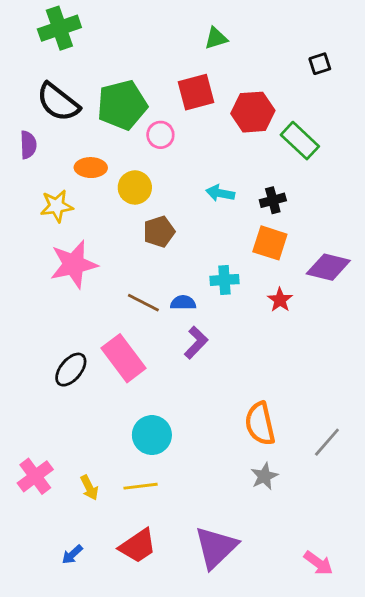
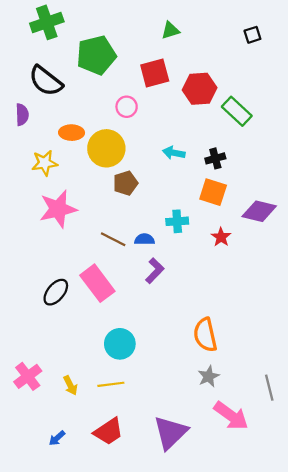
black square: (320, 64) -> (252, 35), moved
green pentagon: (122, 105) -> (96, 55), moved
yellow circle: (135, 187) -> (106, 148), size x1.4
gray line: (327, 442) -> (269, 388), moved, turned -55
pink arrow: (318, 563) -> (231, 416), moved, size x1.5

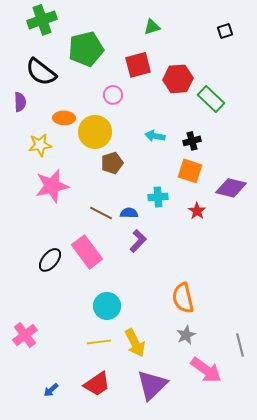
yellow arrow: (70, 385) -> (135, 343), moved, size x1.6

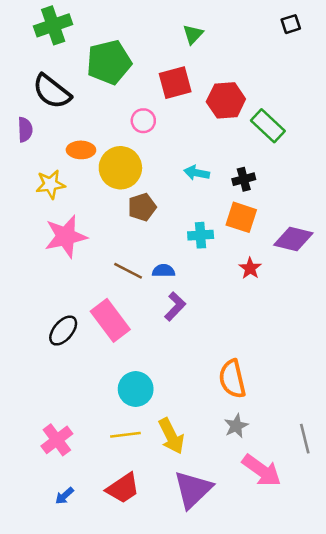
green triangle: (152, 27) -> (193, 34), turned -30
black square: (225, 31) -> (291, 24), moved
cyan cross: (158, 197) -> (201, 235), moved
pink cross: (25, 335) -> (57, 440), moved

